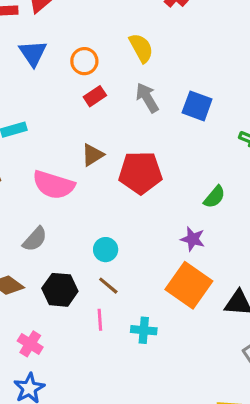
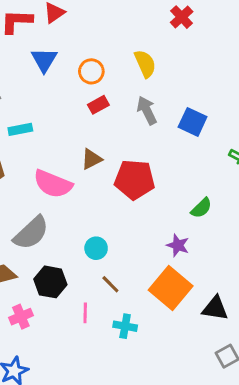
gray semicircle: (35, 239) -> (31, 233), size x1.5
brown line: (108, 286) -> (110, 284), moved
pink cross: (30, 344) -> (21, 317), moved, turned 30

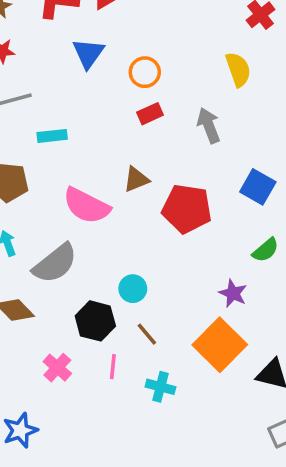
yellow semicircle: (145, 64) -> (238, 69), moved
blue square: (193, 122) -> (258, 187), moved
black hexagon: (50, 282) -> (95, 321), moved
pink cross: (21, 317) -> (57, 368), moved, turned -30

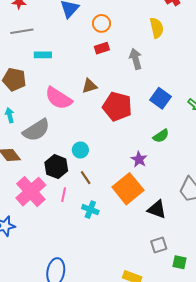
pink cross: (57, 368) -> (31, 192), size x1.8

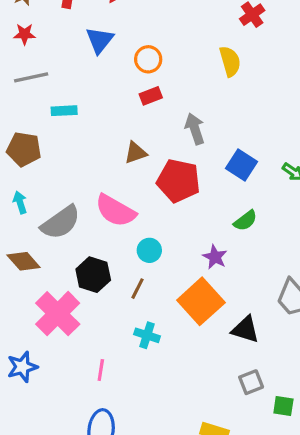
gray arrow: (136, 59) -> (195, 129), moved
pink semicircle: (59, 98) -> (115, 211), moved
cyan circle: (80, 150) -> (149, 250), moved
brown line: (86, 178) -> (138, 289), turned 64
pink line: (64, 195) -> (101, 370), moved

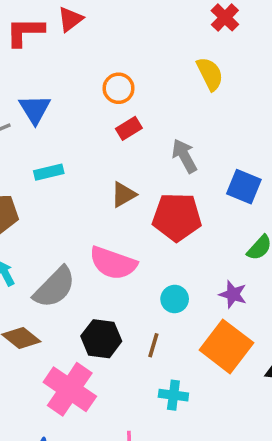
blue triangle: (100, 40) -> (35, 109), moved
cyan rectangle: (64, 111) -> (49, 172), moved
cyan circle: (149, 250) -> (175, 299), moved

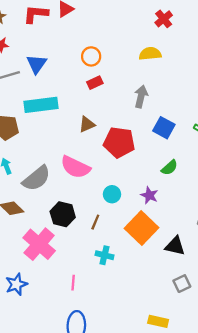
yellow semicircle: (210, 74) -> (150, 54), turned -75
gray arrow: (184, 156) -> (141, 96), moved, turned 35
cyan rectangle: (49, 172) -> (41, 105), size x1.8

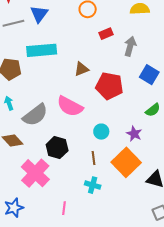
red rectangle: (95, 83) -> (106, 34), moved
brown line: (95, 222) -> (93, 158), moved, turned -32

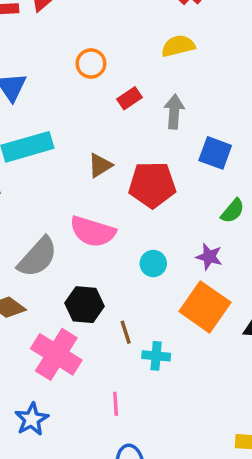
brown line: (93, 158) -> (126, 332), moved

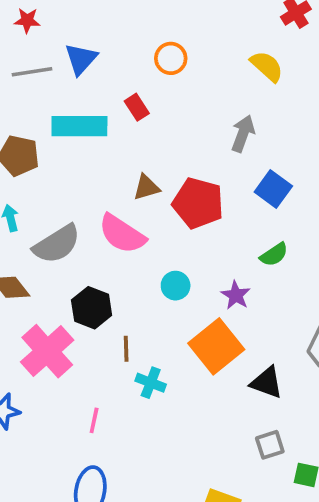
yellow semicircle: (178, 46) -> (267, 66), turned 40
red rectangle: (130, 98) -> (137, 107), moved, turned 75
brown triangle: (100, 165) -> (146, 187), moved

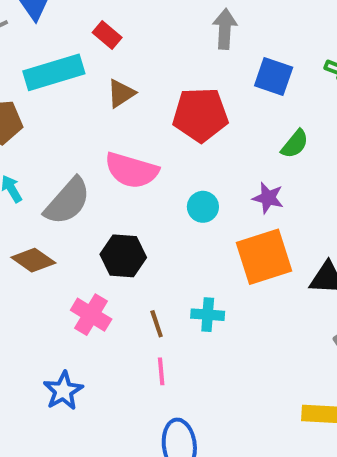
brown triangle: (146, 187) -> (121, 93), moved
orange square: (216, 346) -> (264, 257), turned 38
brown line: (126, 349) -> (157, 324), moved
pink cross: (47, 351) -> (91, 315), size x0.7

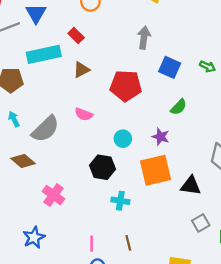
pink semicircle: (132, 170) -> (84, 114), size x0.6
black hexagon: (123, 256) -> (103, 167), moved
brown line: (157, 324) -> (128, 243), moved
pink line: (161, 371) -> (92, 244), moved

